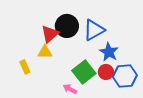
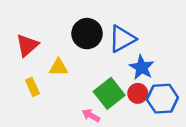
red triangle: (50, 34) -> (27, 45), moved

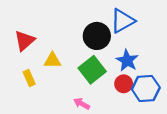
black circle: (87, 34) -> (97, 36), moved
blue triangle: (122, 39) -> (122, 21), moved
green square: (109, 93) -> (92, 70), moved

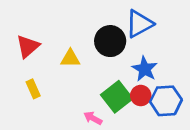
yellow triangle: (52, 60) -> (70, 58), moved
green square: (92, 70) -> (117, 97), moved

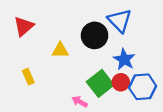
blue triangle: (139, 24) -> (120, 21), turned -45
red triangle: (28, 46) -> (24, 26), moved

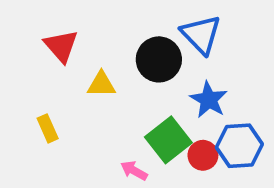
red triangle: (24, 26) -> (61, 46), moved, turned -30
red circle: (121, 82) -> (203, 155), moved

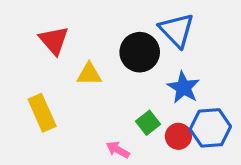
yellow rectangle: (48, 128) -> (42, 113), size x1.5
green square: (168, 140) -> (148, 123), size x0.6

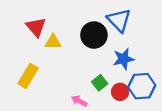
yellow triangle: (89, 74) -> (53, 42), moved
blue star: (183, 87) -> (123, 59), turned 30
yellow rectangle: (42, 113) -> (28, 76), turned 55

